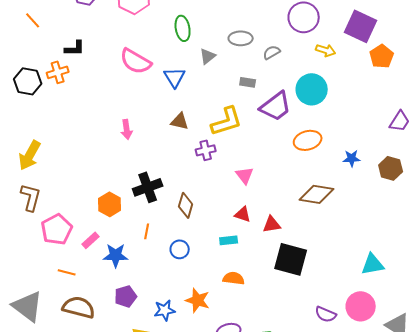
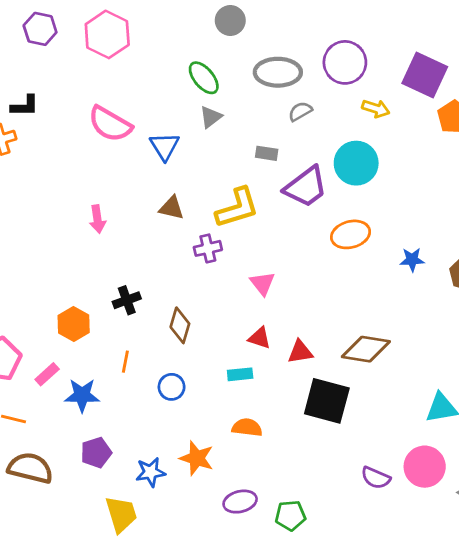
green ellipse: (183, 28) -> (204, 78), moved, turned -30
gray ellipse: (241, 38) -> (278, 72), moved, size x1.4
black cross: (148, 187) -> (127, 300), size x0.7
brown diamond: (317, 194) -> (366, 349), moved

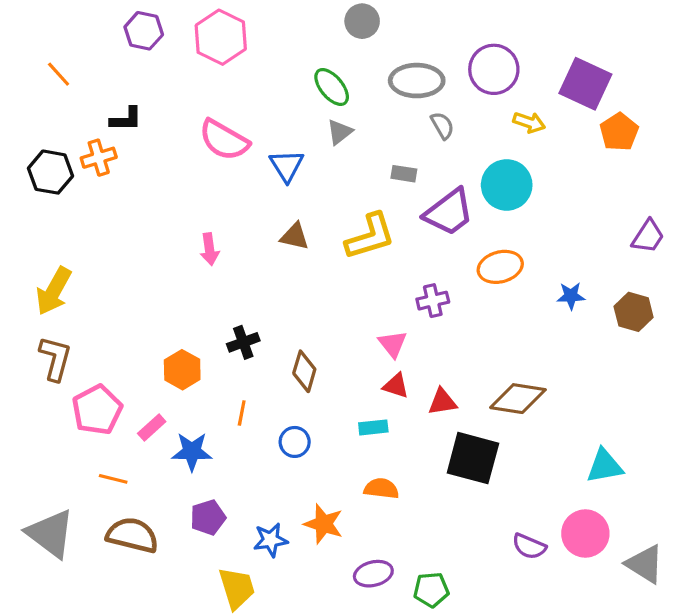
gray semicircle: (300, 111) -> (442, 126), turned 90
purple cross: (208, 248) -> (433, 301), moved
pink triangle: (262, 283) -> (393, 344), moved

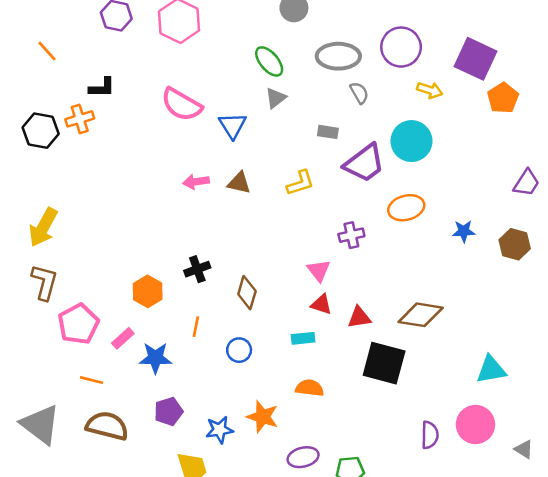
yellow L-shape: (370, 236) -> (300, 183), size x0.7
pink arrow: (210, 249) -> (196, 182), moved, turned 90
purple semicircle: (529, 546) -> (430, 435), turned -112
gray triangle: (645, 564) -> (524, 449), size x0.6

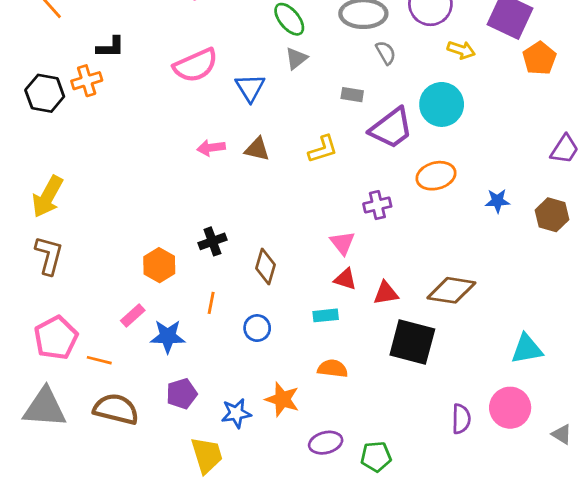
pink semicircle: (182, 105) -> (196, 65), turned -54
pink pentagon: (78, 324) -> (56, 338), moved
gray triangle: (41, 425) -> (45, 408), turned -33

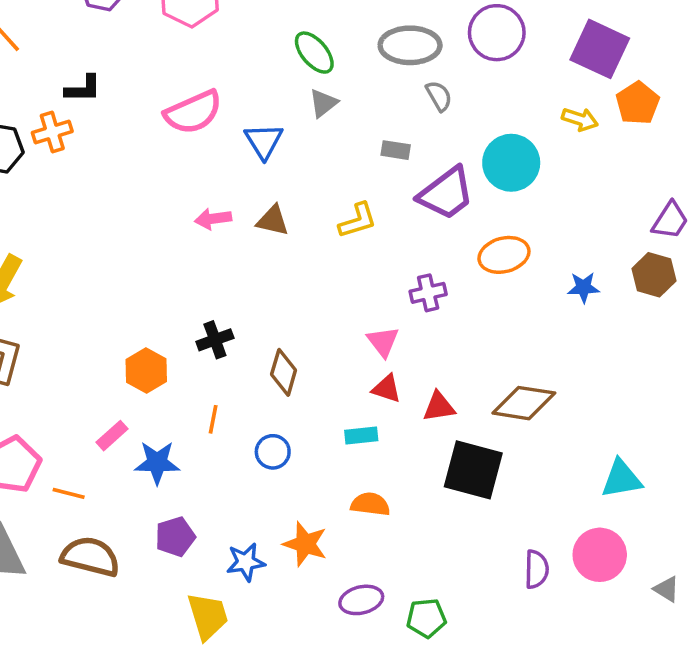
yellow arrow: (461, 50) -> (580, 119), moved
brown hexagon: (552, 215) -> (654, 275), moved

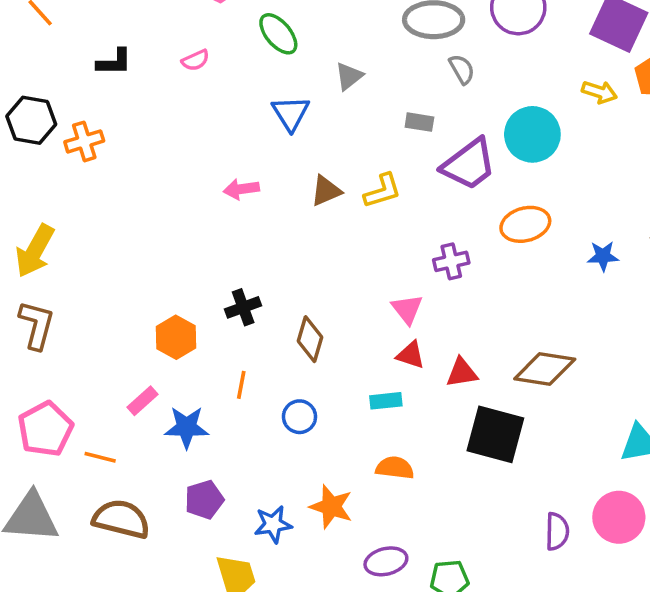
green ellipse: (314, 53) -> (278, 34), moved
pink semicircle: (193, 112) -> (195, 60), moved, size x0.5
orange cross: (52, 132) -> (84, 141), moved
brown triangle: (273, 221) -> (326, 191), moved, turned -36

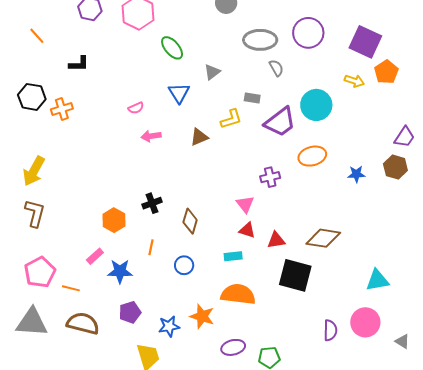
pink semicircle: (195, 60) -> (136, 108), moved
yellow L-shape: (382, 191) -> (231, 119), moved
orange semicircle: (395, 468) -> (238, 294), size x1.6

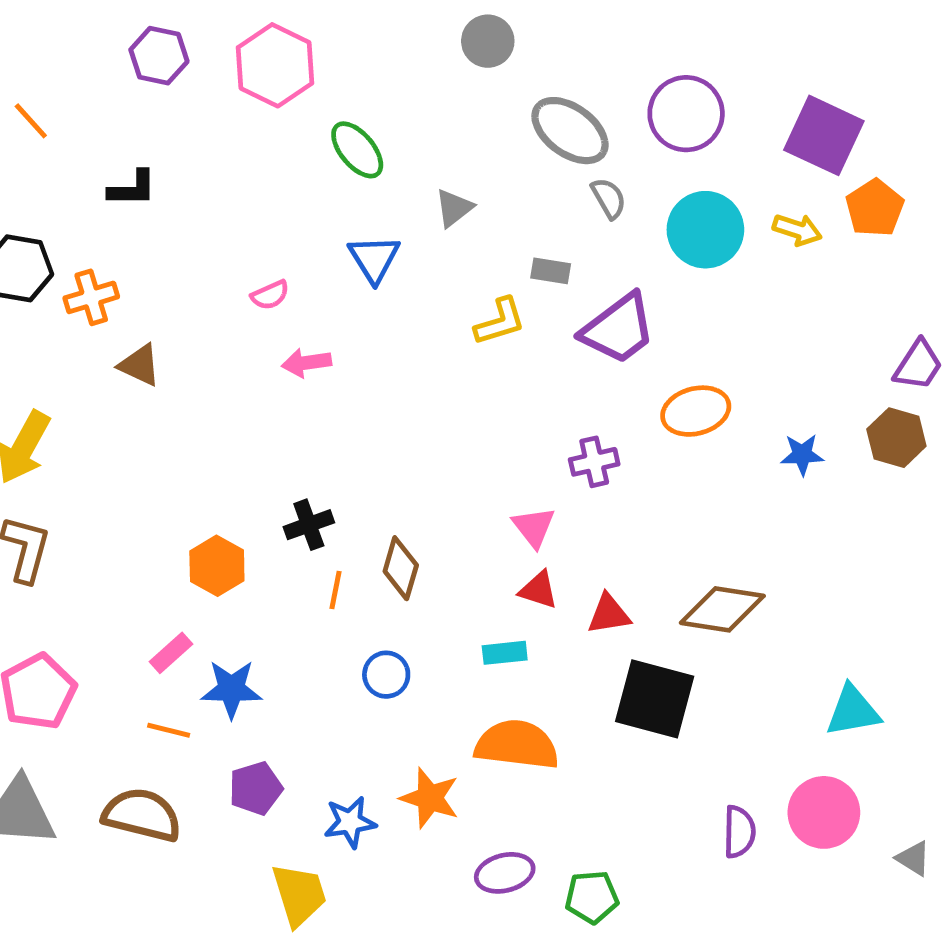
gray ellipse: (260, 40) -> (570, 131), turned 36
cyan circle: (316, 105) -> (705, 230), moved
brown triangle: (199, 137) -> (140, 365), moved, turned 48
orange line: (151, 247) -> (335, 590), moved
orange line: (71, 288) -> (169, 730), moved

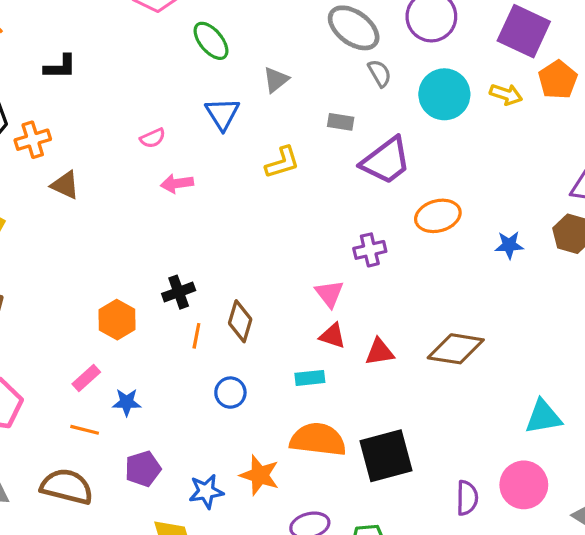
yellow L-shape: (500, 322) -> (282, 162), moved
blue star: (231, 689) -> (127, 402), size x0.7
black square: (655, 699) -> (386, 456), moved, turned -30

